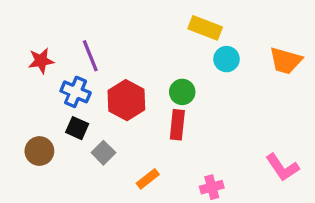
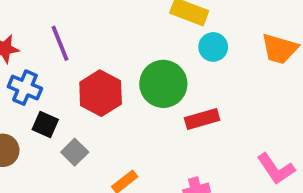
blue cross: (76, 92) -> (25, 88), moved
green circle: (182, 92) -> (163, 84), size x1.6
red rectangle: (177, 125) -> (202, 119), moved, turned 68

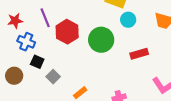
red hexagon: (101, 93) -> (67, 32), moved
red rectangle: (202, 119) -> (139, 54), moved

